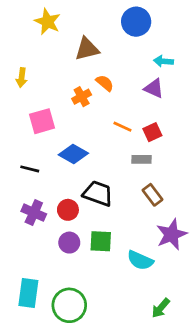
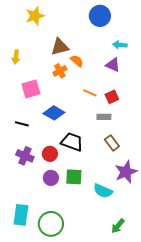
yellow star: (47, 22) -> (35, 16), turned 30
brown triangle: (87, 49) -> (60, 47), moved

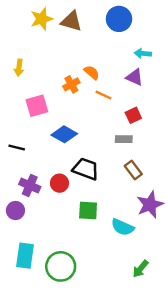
brown triangle: (60, 47) -> (71, 21), moved, turned 30
orange line: (90, 93) -> (104, 95), moved
black line: (22, 124) -> (17, 147), moved
purple circle: (51, 178) -> (15, 210), moved

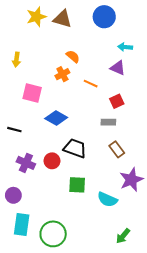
orange semicircle: (92, 72) -> (73, 56), moved
pink square: (37, 106) -> (32, 93), turned 30
purple circle: (15, 210) -> (13, 195), moved

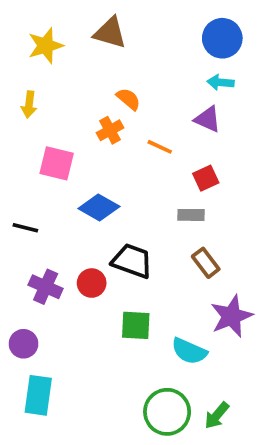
yellow star: (36, 17) -> (46, 46), moved
blue circle: (104, 17) -> (222, 38), moved
green circle: (53, 234) -> (167, 412), moved

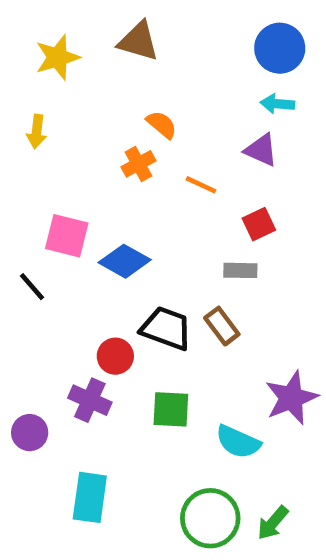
pink square: (57, 163) -> (67, 236), moved
black line: (25, 228) -> (32, 287), turned 35
brown rectangle: (206, 263) -> (222, 326), moved
purple cross: (46, 287) -> (90, 400), moved
cyan rectangle: (38, 395) -> (90, 497), moved

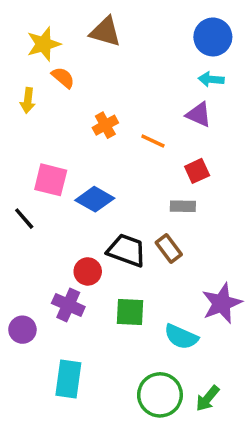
orange semicircle: (162, 125) -> (63, 78), moved

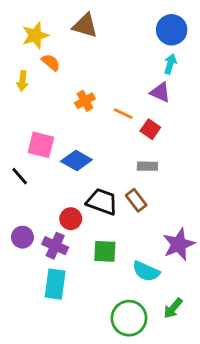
cyan arrow: (211, 79) -> (170, 64), turned 102
red square: (197, 171) -> (150, 129), moved, turned -30
purple circle: (22, 330) -> (22, 237), moved
cyan rectangle: (68, 379) -> (55, 284), moved
green arrow: (208, 398) -> (173, 308), moved

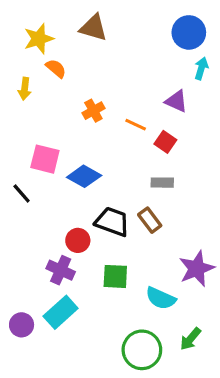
cyan arrow: (170, 64) -> (201, 68), moved
purple circle: (22, 237) -> (22, 325), moved
cyan rectangle: (55, 284) -> (61, 312), turned 40

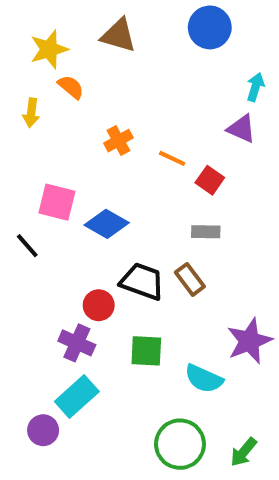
blue circle: (189, 32) -> (210, 27), moved
purple triangle: (176, 101) -> (242, 129), moved
purple circle: (22, 325) -> (43, 430), moved
green arrow: (190, 339) -> (243, 452), moved

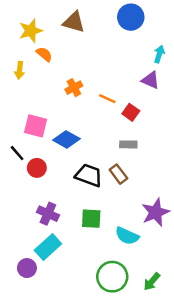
red circle: (99, 305) -> (37, 168), moved

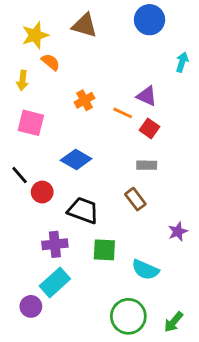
purple triangle: (151, 80) -> (147, 96), moved
pink square: (36, 126) -> (31, 123), moved
black trapezoid: (89, 175) -> (83, 210), moved
purple star: (155, 212) -> (178, 232), moved, size x0.6
purple cross: (48, 214) -> (55, 244), turned -30

